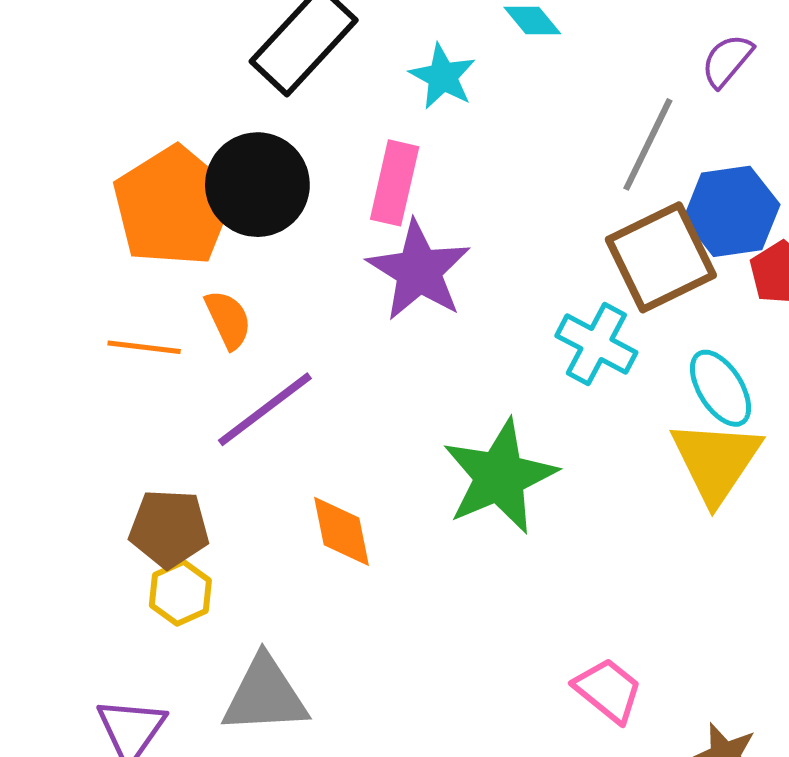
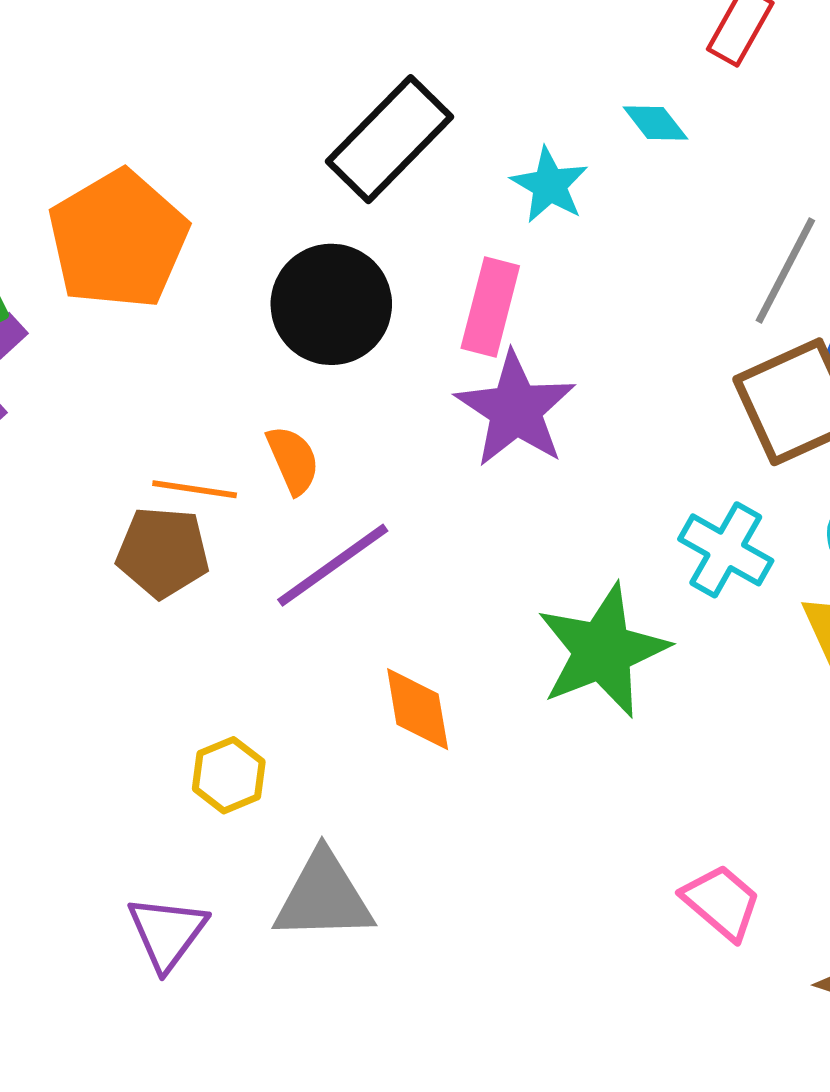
orange pentagon: (173, 206) -> (118, 240), moved
cyan cross: (596, 344) -> (726, 550), moved
brown pentagon: (169, 528) -> (163, 552), moved

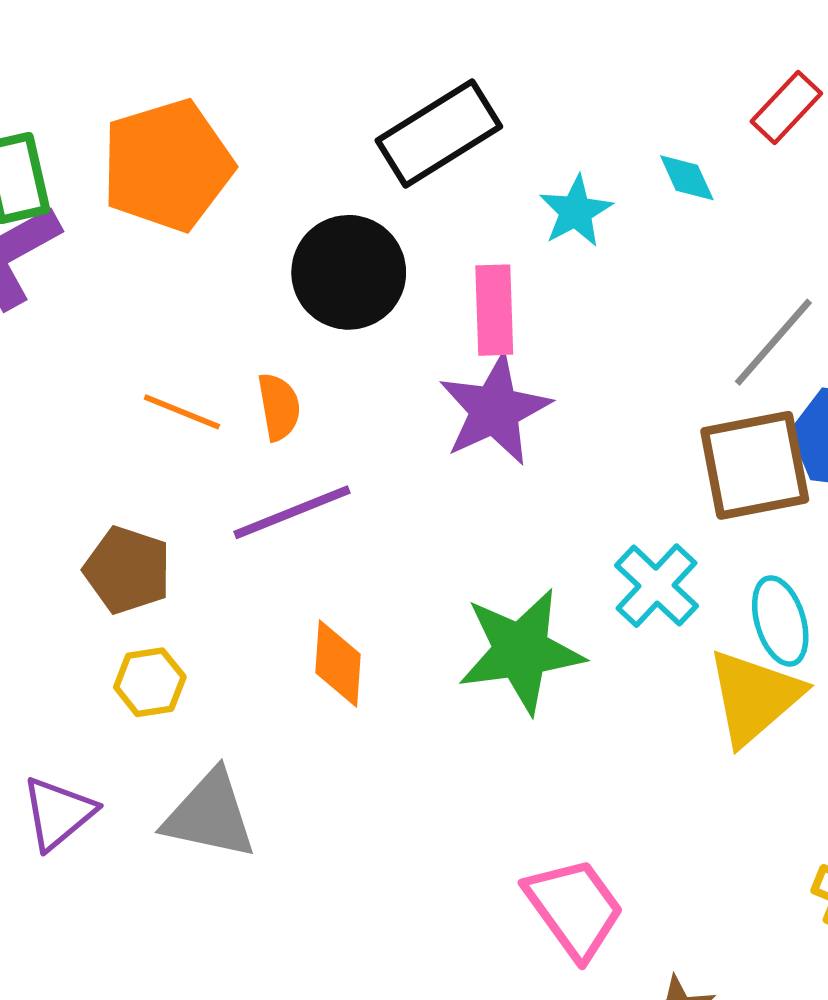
pink rectangle: (490, 307) -> (494, 310), turned -30
brown pentagon: (163, 552) -> (127, 570), moved
pink trapezoid: (722, 902) -> (574, 908), size x1.4

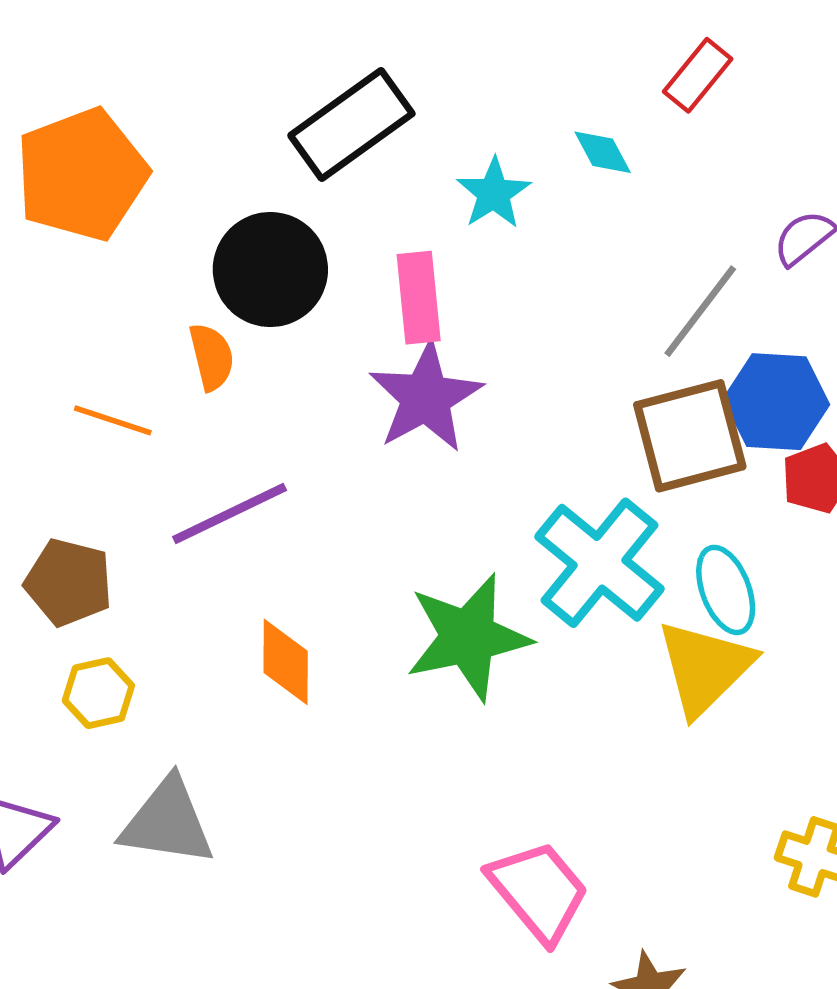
orange semicircle: (279, 407) -> (212, 357), moved
cyan cross: (657, 586) -> (599, 563), size x1.5

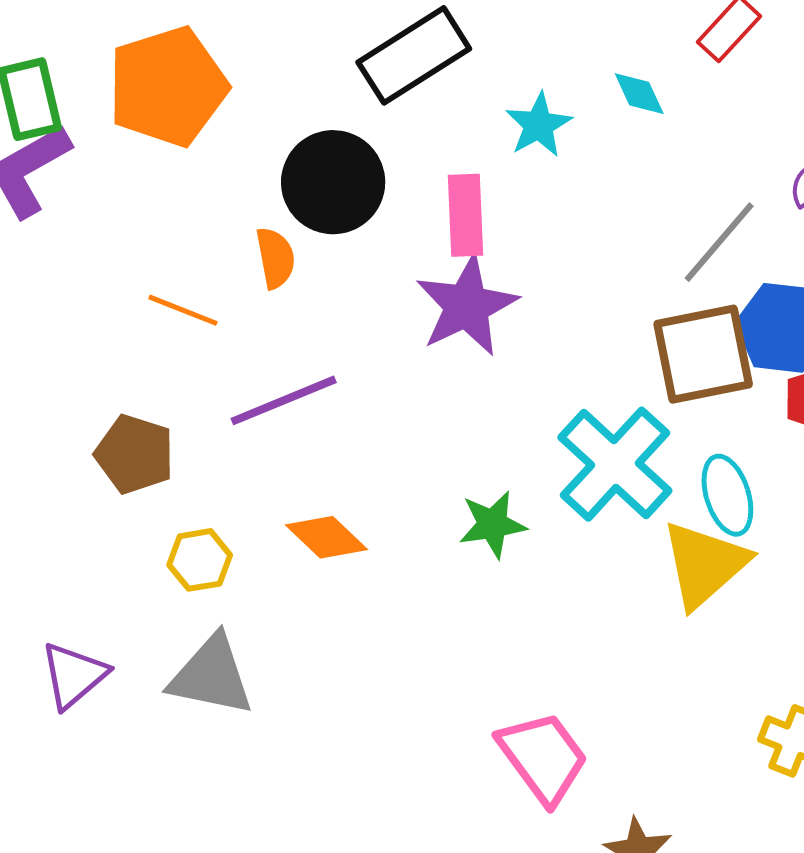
green star: (468, 637) -> (492, 524), size x0.6
orange diamond: (286, 662) -> (326, 537), turned -50
yellow hexagon: (98, 693) -> (200, 560), moved

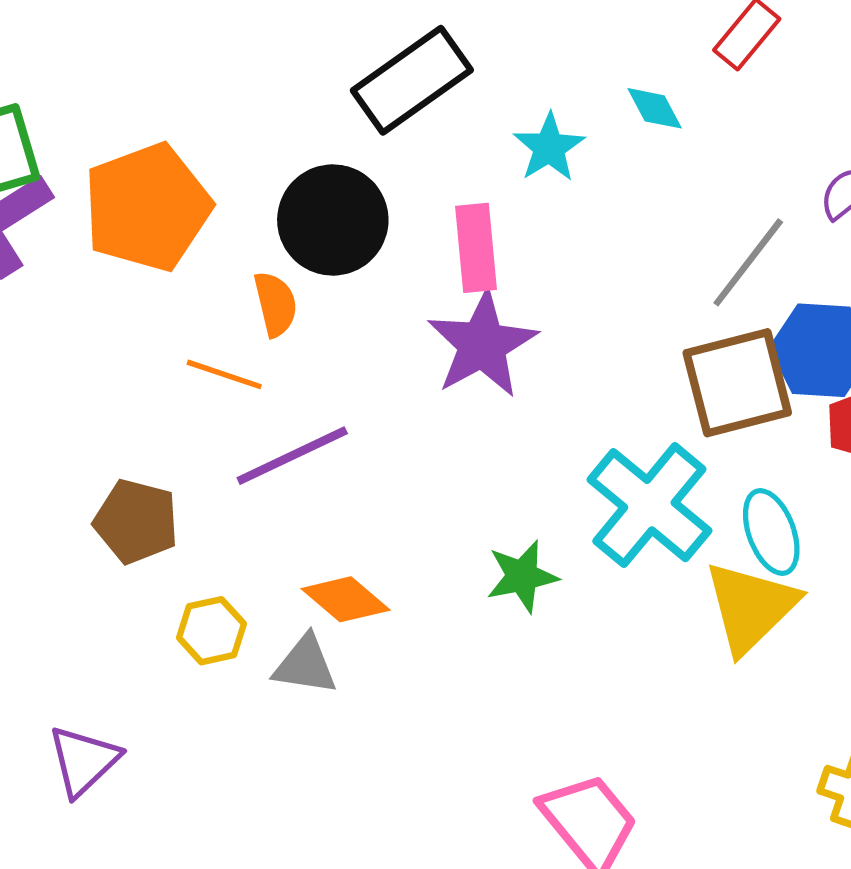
orange pentagon: (168, 87) -> (147, 207), moved
orange line: (183, 310) -> (224, 374), moved
gray triangle: (211, 676) -> (305, 665), moved, size x0.7

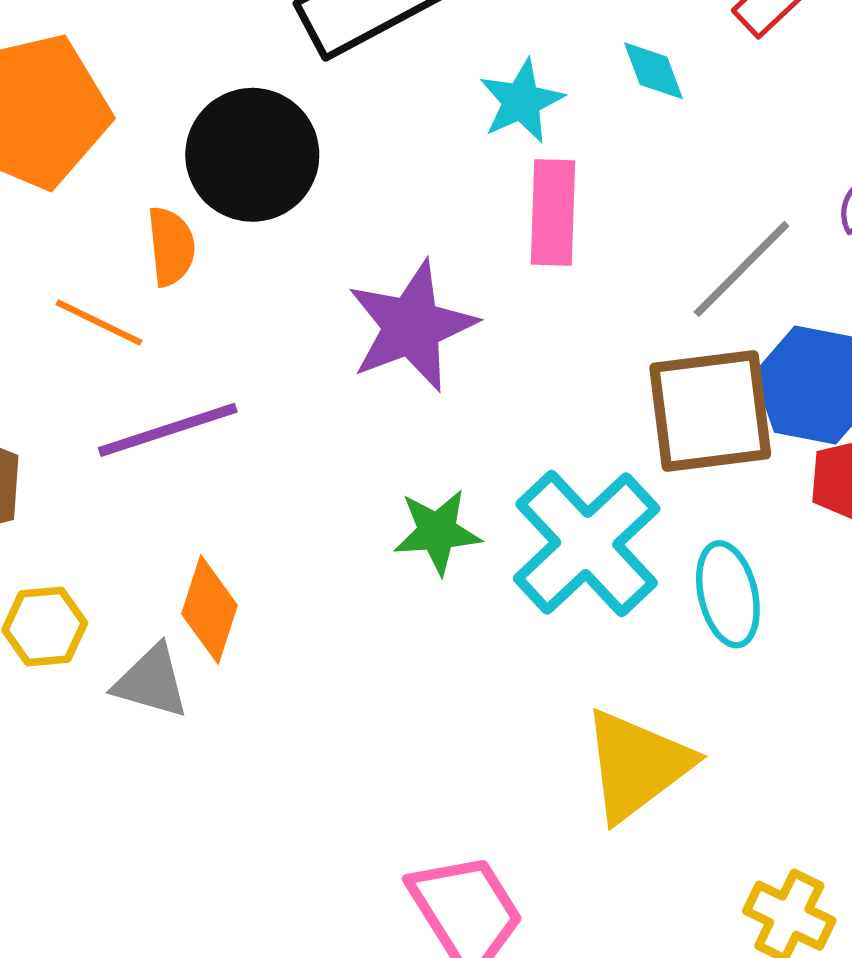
pink rectangle: (476, 248) -> (553, 213), moved
green star: (522, 576) -> (437, 532), moved
orange diamond: (346, 599) -> (210, 610), turned 60
yellow triangle: (751, 607) -> (637, 765), moved

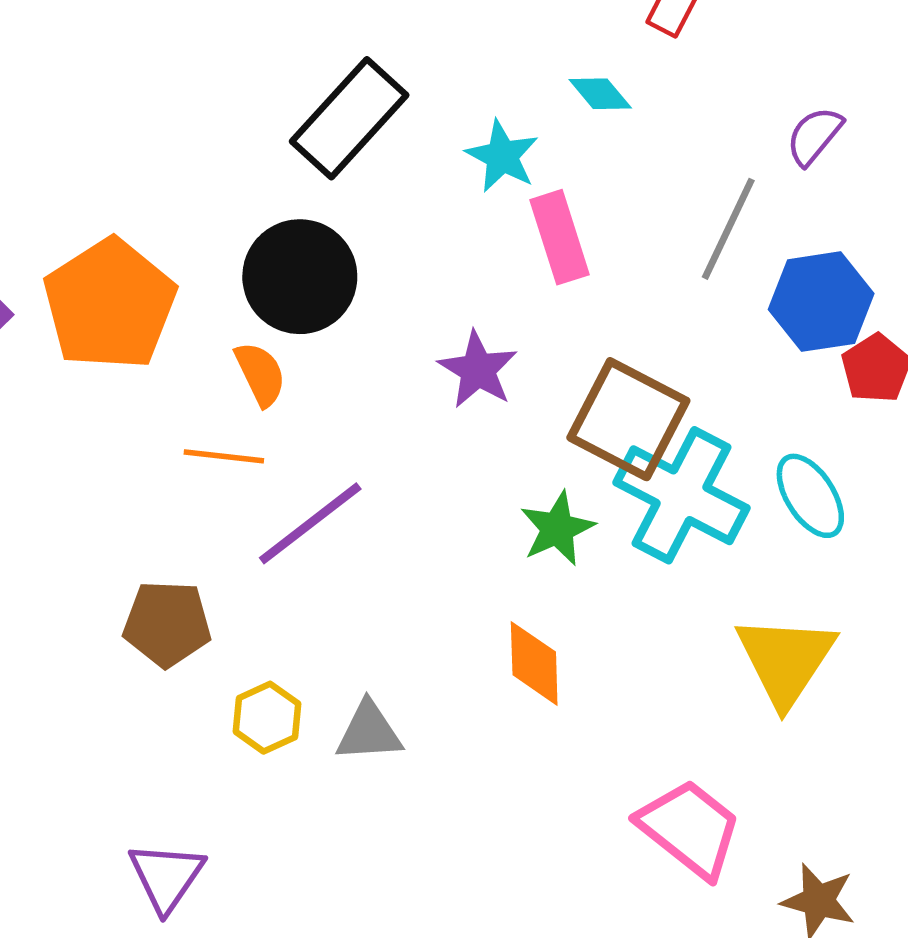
purple star: (412, 326) -> (478, 370), size x0.7
brown square: (710, 411) -> (628, 419), moved, turned -36
orange diamond: (210, 610) -> (534, 663), moved

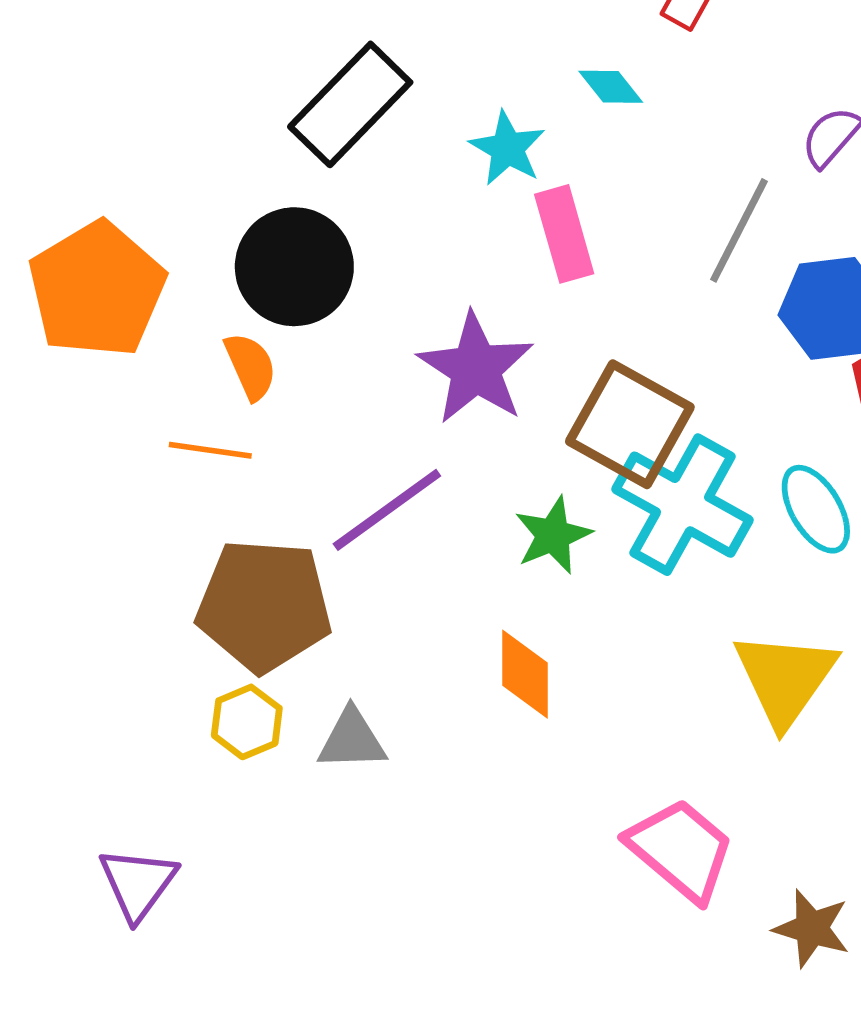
purple star: (478, 370) -> (476, 368), size x1.4
purple line: (310, 523) -> (387, 510), moved
brown pentagon: (167, 624) -> (264, 605), moved, size x1.5

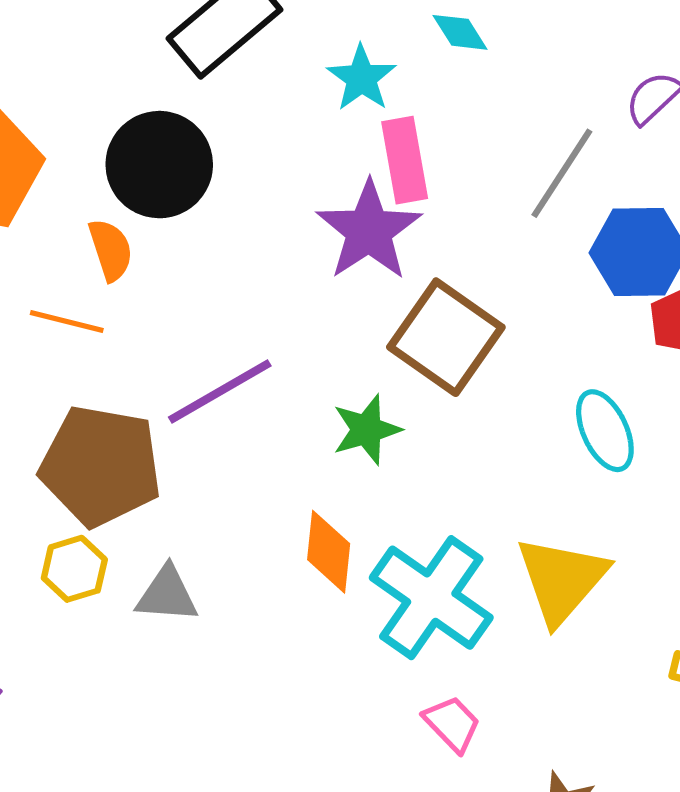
purple star: (476, 368) -> (369, 230), moved
cyan cross: (683, 505) -> (431, 598), moved
pink trapezoid: (681, 850) -> (452, 724), size x0.6

